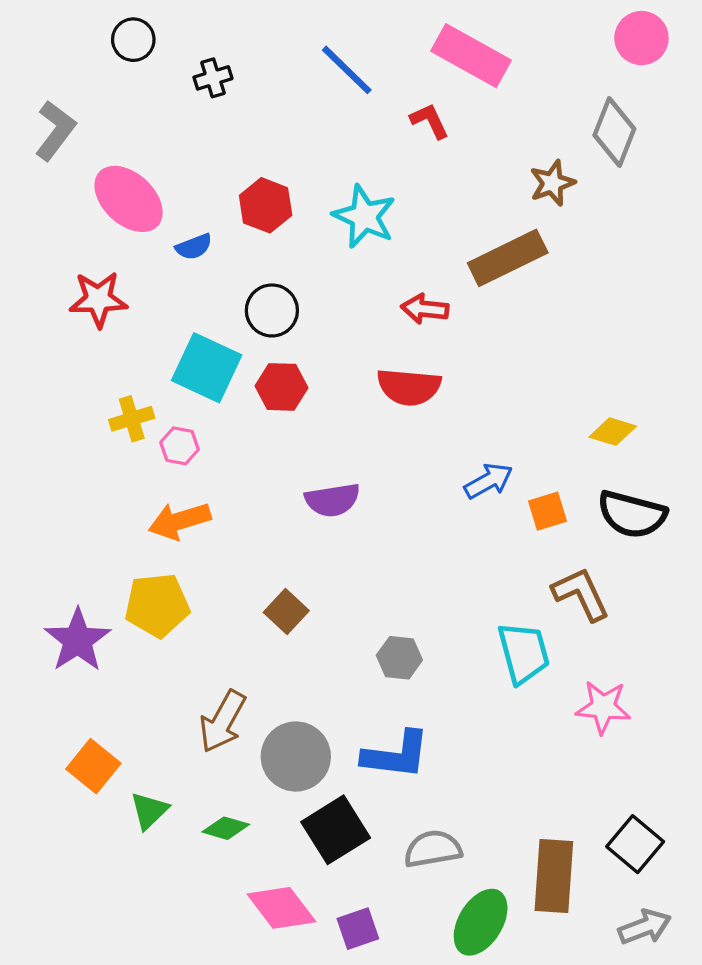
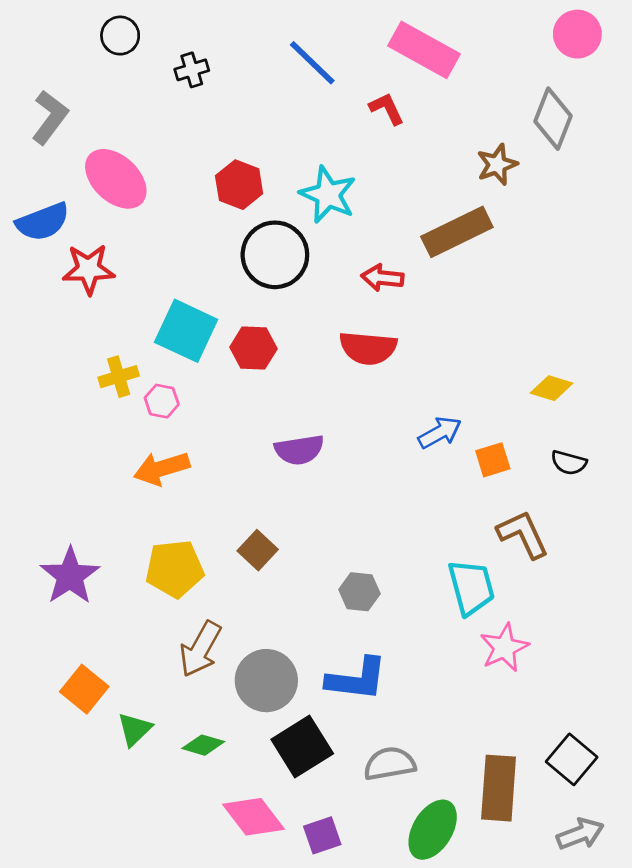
blue semicircle: (194, 247) -> (43, 222), moved, size x1.6
black circle: (272, 310) -> (275, 255), moved, size x1.4
black semicircle: (632, 514) -> (569, 463), size x0.6
yellow pentagon: (157, 605) -> (175, 569), moved
pink star: (603, 707) -> (504, 648), moved, turned -30

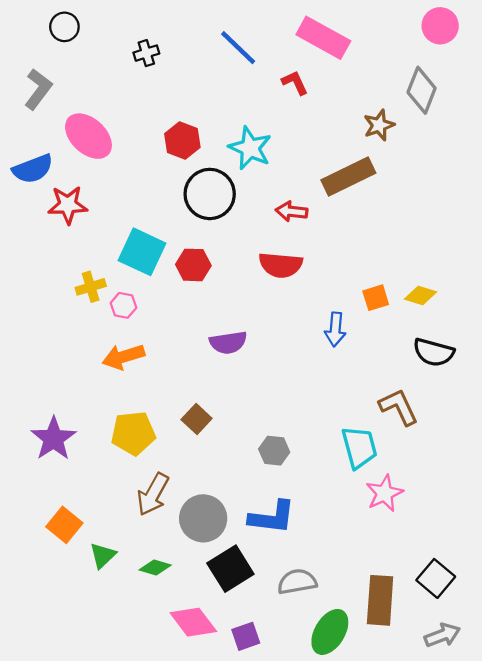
black circle: (120, 36) -> (64, 27), moved
blue arrow: (440, 433) -> (335, 329), turned 124
orange square: (493, 460) -> (376, 298), moved
black semicircle: (569, 463) -> (434, 352), size x1.5

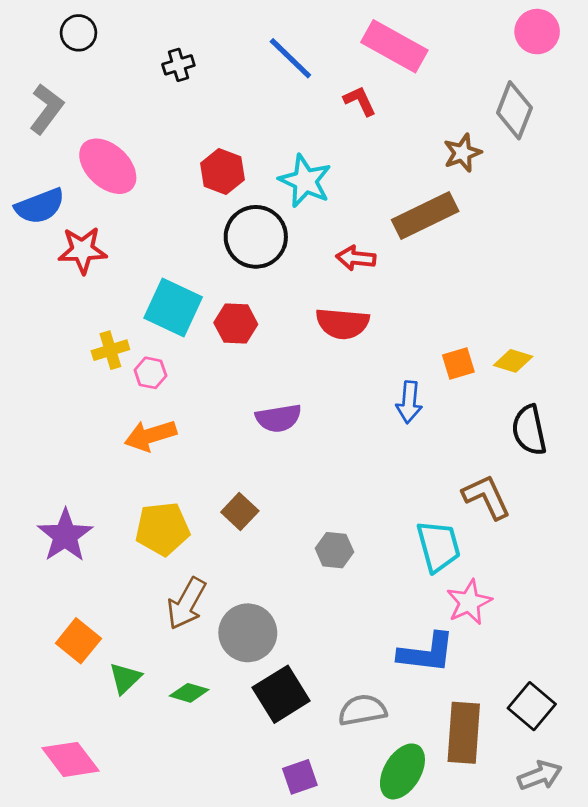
black semicircle: (434, 352) -> (529, 430), turned 63
blue L-shape: (272, 517) -> (426, 653), moved
pink diamond: (193, 622) -> (70, 759), moved

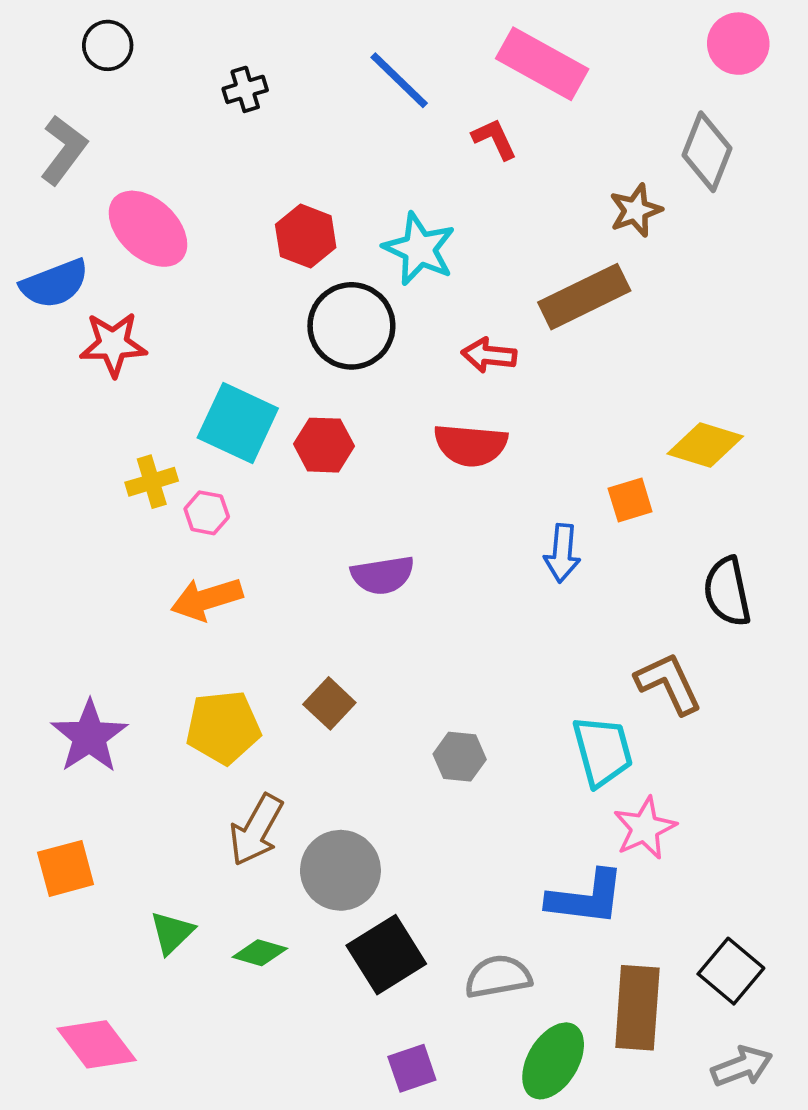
yellow diamond: (513, 361) -> (705, 445), moved, size x1.4
orange square: (78, 641) -> (66, 868), moved, turned 36

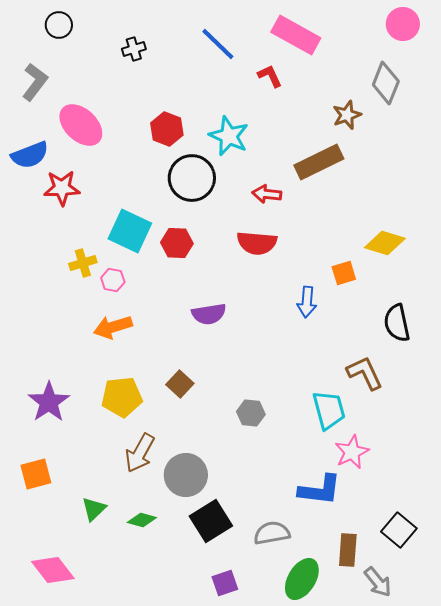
brown rectangle: (637, 1008) -> (348, 550), size x0.7
gray arrow: (742, 1066) -> (378, 582), moved, turned 72

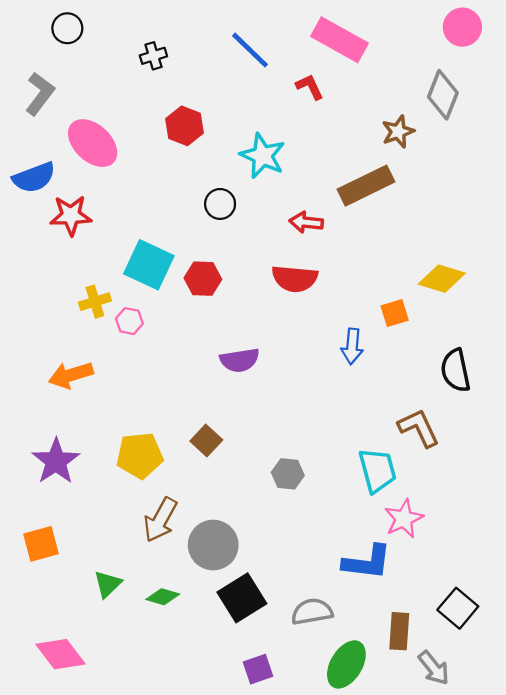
red hexagon: (167, 129) -> (184, 126), moved
black circle: (192, 178) -> (220, 204), size x0.6
orange arrow: (113, 327) -> (71, 375), moved

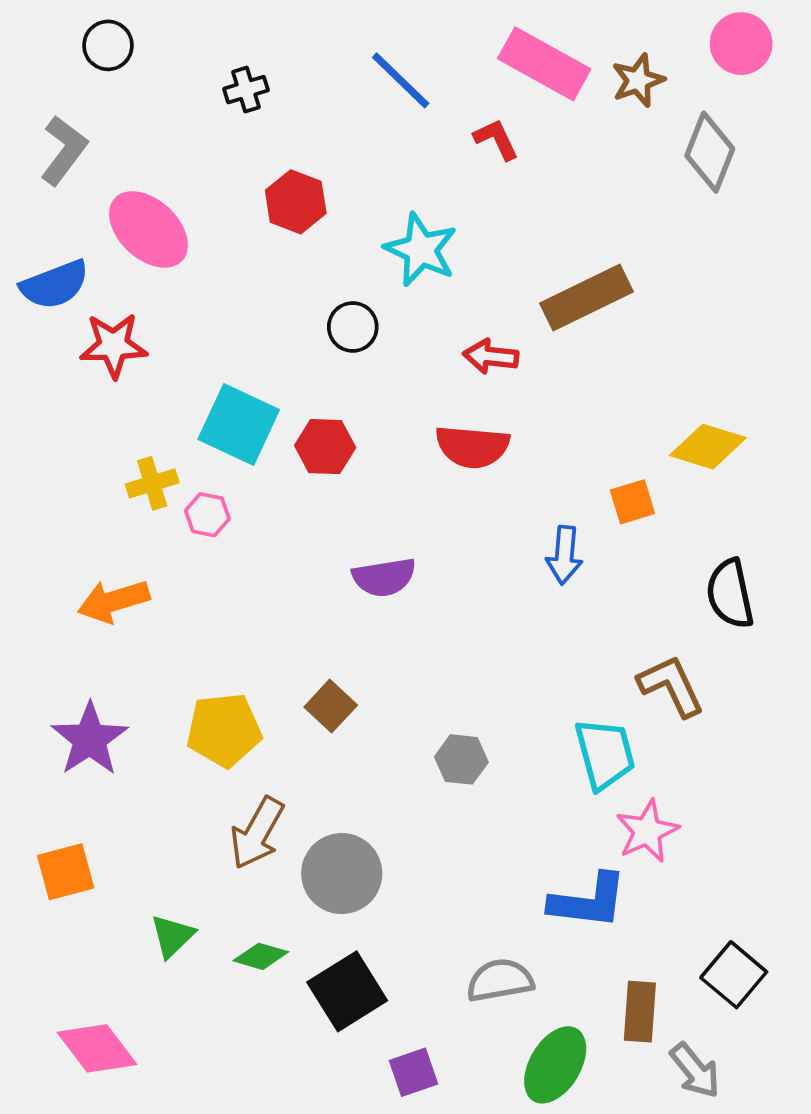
brown star: (398, 132) -> (638, 80), moved
black square: (242, 598) -> (347, 991), moved

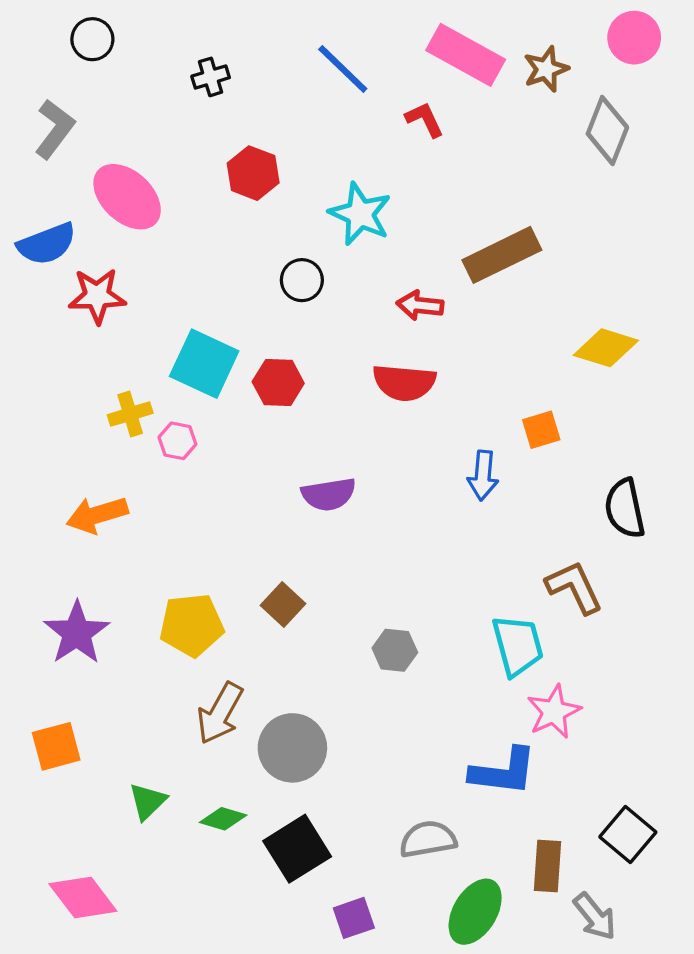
yellow diamond: (708, 447) -> (606, 348), moved

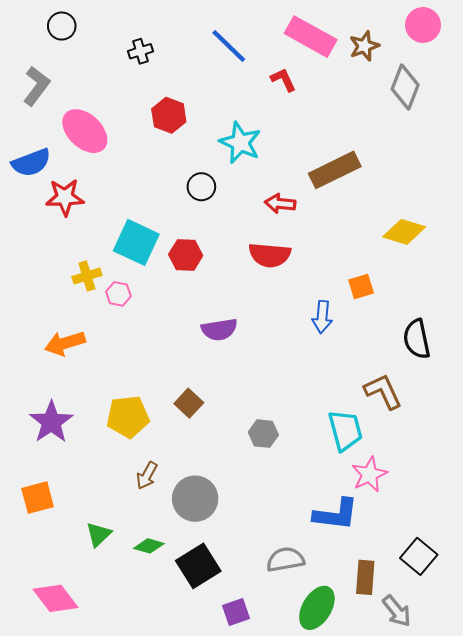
brown arrow: (220, 713) -> (147, 476), size x0.7

